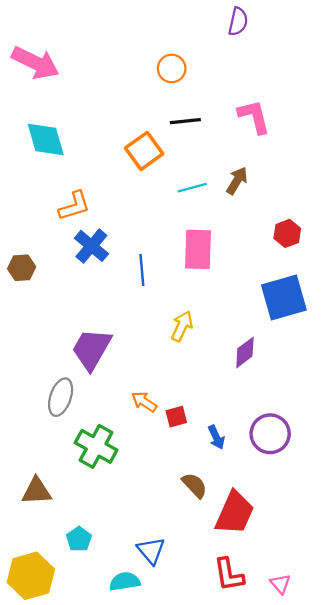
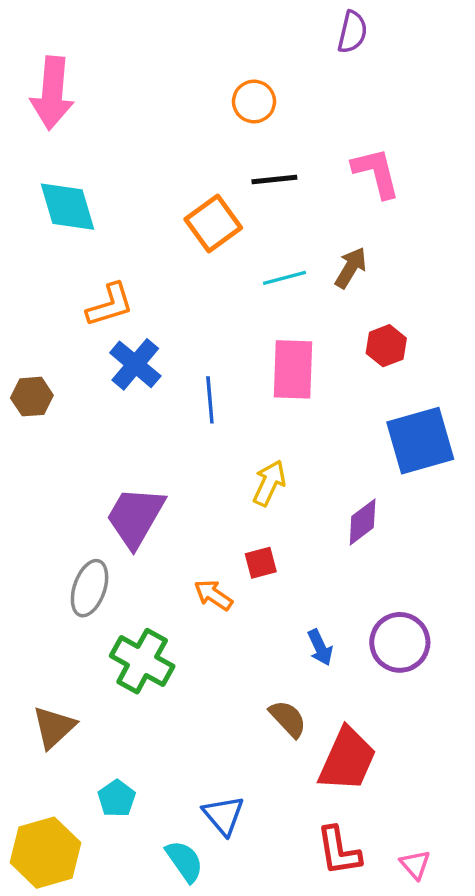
pink arrow: (35, 63) -> (52, 93), turned 69
red hexagon: (287, 233) -> (386, 346), moved
red square: (176, 417) -> (261, 563), moved
brown triangle: (37, 491) -> (54, 727), turned -40
cyan semicircle: (125, 582) -> (184, 861), turned 64

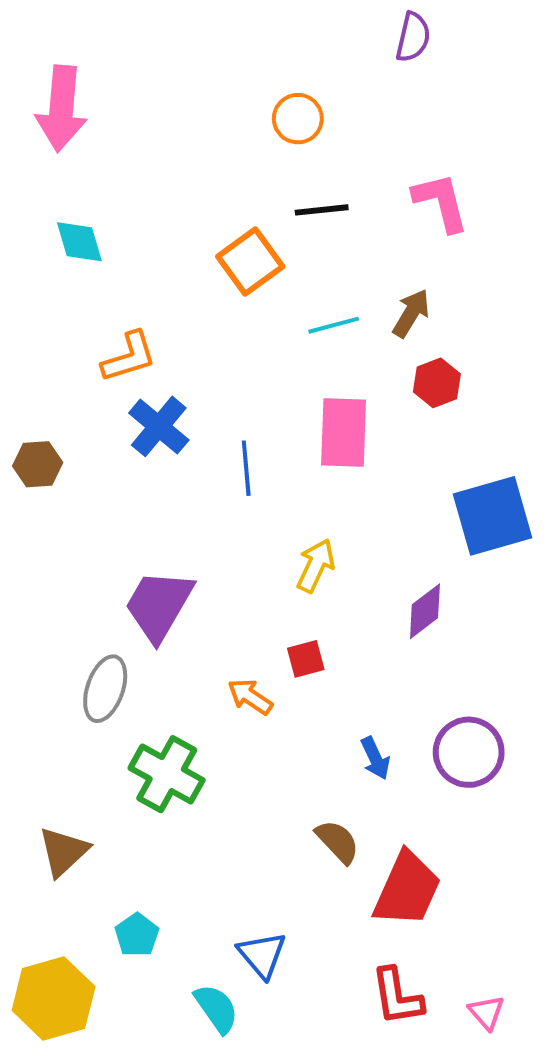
cyan diamond: (67, 207) -> (79, 242), size x0.7
red hexagon: (386, 346) -> (437, 383), moved

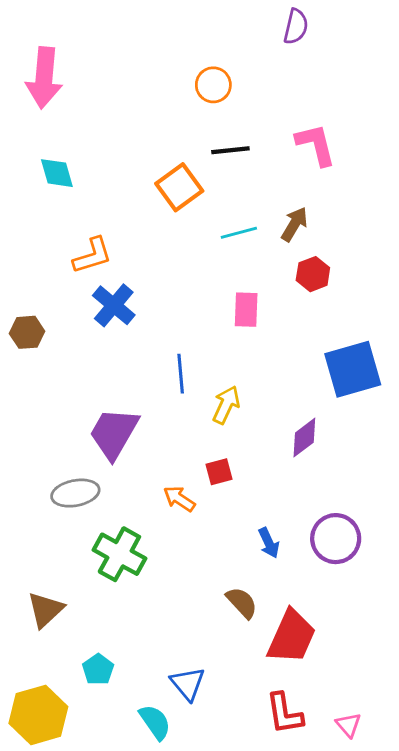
pink rectangle: (344, 432) -> (246, 310), size x0.7
blue line: (246, 468) -> (181, 374), moved
gray ellipse: (105, 689) -> (75, 493), turned 60

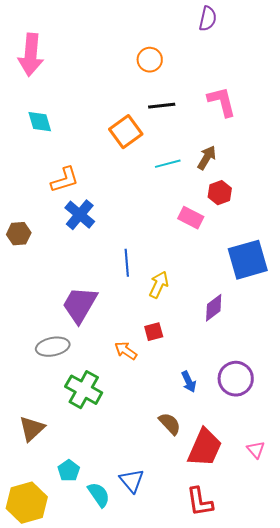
pink rectangle: (246, 310) -> (191, 218), moved, turned -65
cyan semicircle: (155, 722) -> (99, 495), moved
pink triangle: (348, 725) -> (256, 450), moved

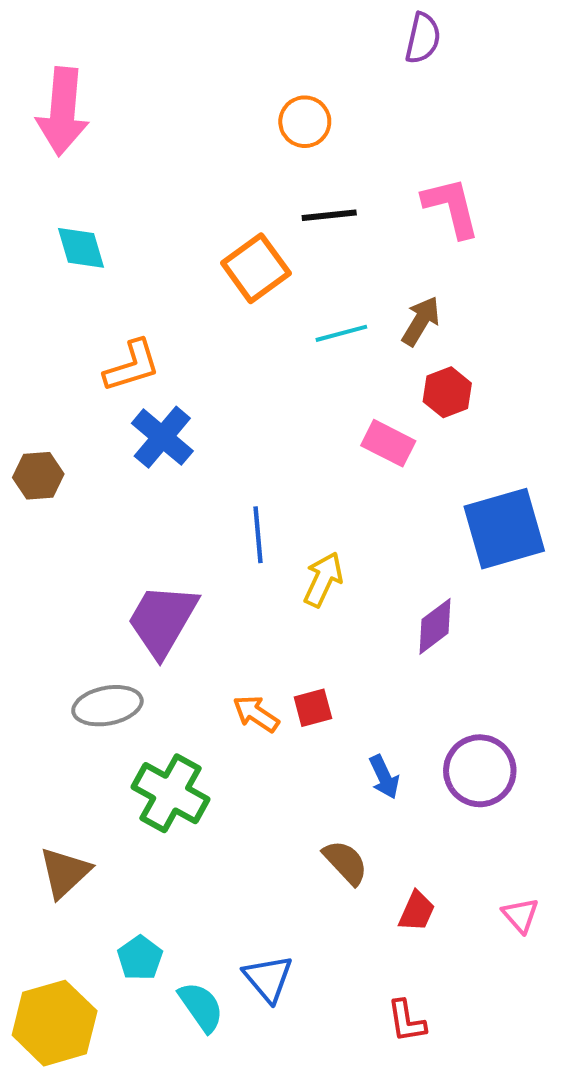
red square: (154, 332) -> (313, 708), moved
red trapezoid: (205, 448) -> (417, 911), size x0.5
red L-shape: (200, 502) -> (407, 1021), size x0.7

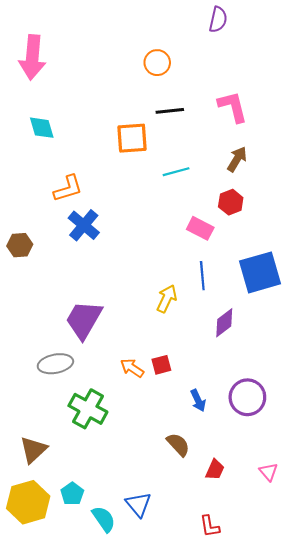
orange square: (256, 268) -> (132, 138), turned 32
brown arrow: (421, 321) -> (237, 159), moved
blue line: (258, 535) -> (202, 276), moved
yellow hexagon: (55, 1023) -> (28, 502), moved

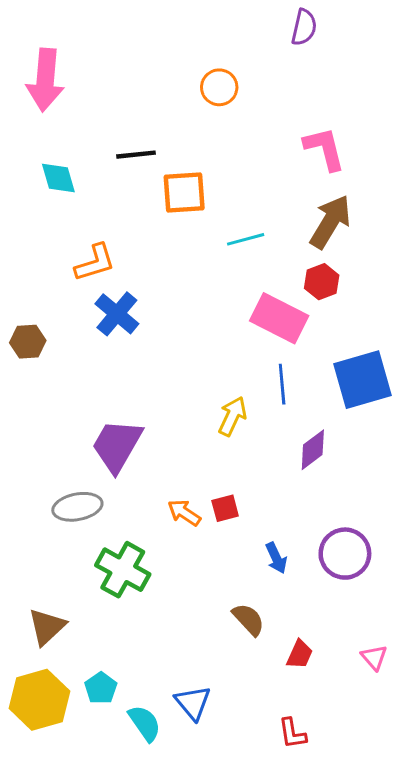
black line: (170, 111) -> (136, 155), moved
brown arrow: (237, 159) -> (330, 222), size x1.5
pink rectangle: (200, 228) -> (279, 318), size x1.5

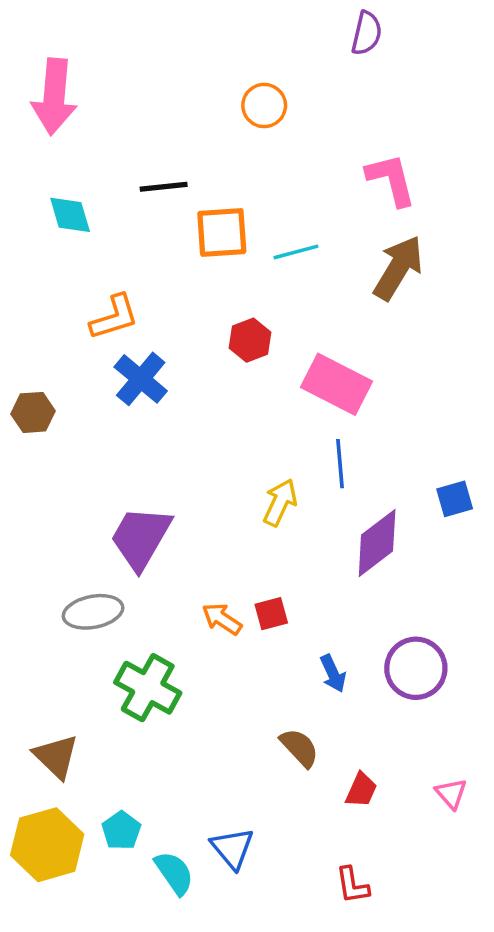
cyan line: (246, 239) -> (296, 252), moved
red hexagon: (322, 282) -> (250, 340), moved
blue square: (362, 380) -> (455, 499), moved, size x0.5
purple diamond: (313, 450) -> (377, 543), size x1.4
brown triangle: (47, 627) -> (56, 756), turned -33

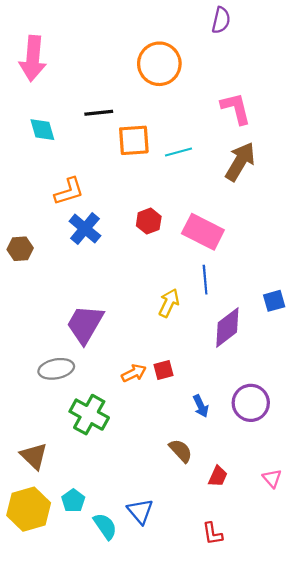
orange circle: (264, 106) -> (159, 64), size x1.6
red hexagon: (250, 340) -> (149, 221), moved
orange arrow: (222, 619) -> (134, 373), turned 120

